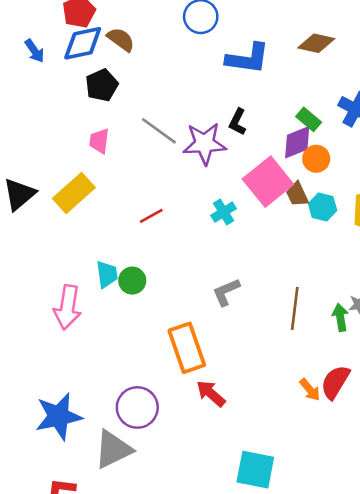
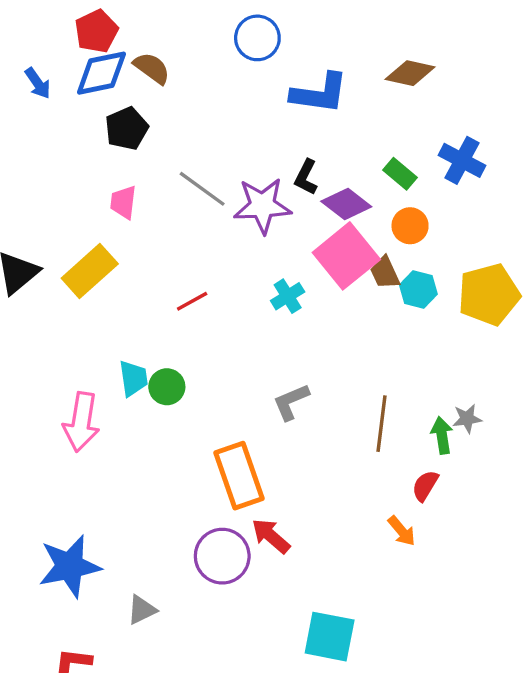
purple diamond: (297, 142) -> (346, 204), moved, turned 60
red semicircle: (335, 382) -> (425, 486), moved, size x0.7
purple circle: (137, 407) -> (222, 556), moved
gray triangle: (113, 449) -> (142, 610), size x0.6

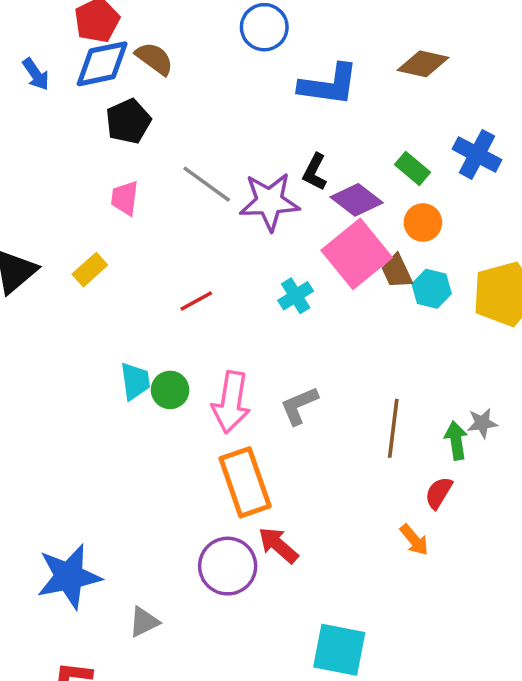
yellow rectangle: (90, 271) -> (90, 270), size x0.6
pink arrow: (81, 422) -> (231, 402), moved

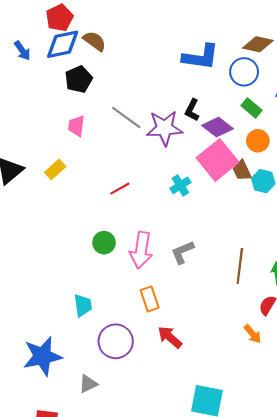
blue circle: (264, 27) -> (244, 72), moved
cyan trapezoid: (135, 381) -> (83, 305), moved
orange rectangle: (245, 482) -> (150, 299), size x0.6
purple circle: (228, 566) -> (116, 341), moved

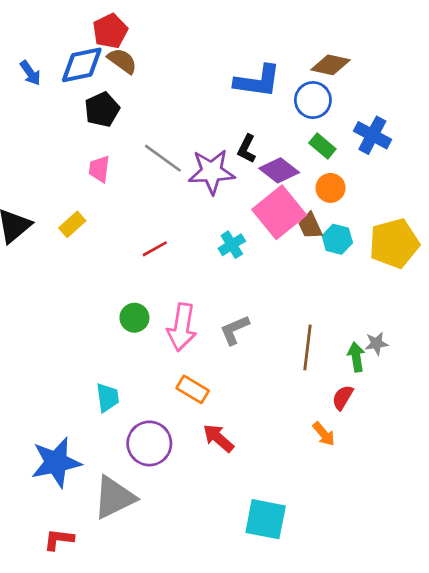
red pentagon: (59, 18) -> (110, 31), moved
orange rectangle: (150, 299) -> (193, 389), turned -40
gray triangle: (88, 384) -> (114, 498), size x1.8

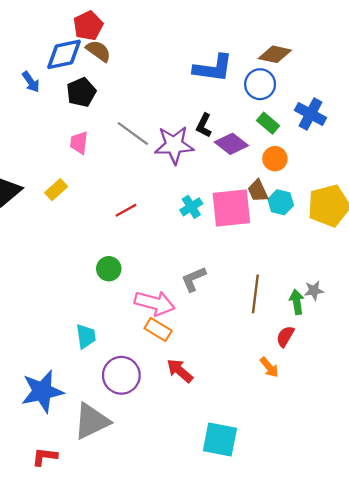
blue arrow: (30, 73) -> (31, 82), moved
pink square: (279, 212) -> (231, 208), moved, turned 33
pink arrow: (182, 327) -> (155, 303), moved, turned -84

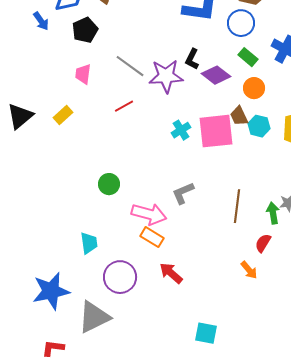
red line: (126, 210) -> (124, 106), moved
cyan square: (220, 439) -> (206, 333), size x0.7

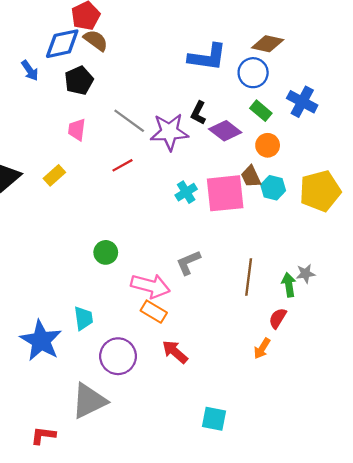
orange arrow: (249, 270) -> (262, 348), turned 72
blue star: (51, 291) -> (41, 341), moved, turned -30

